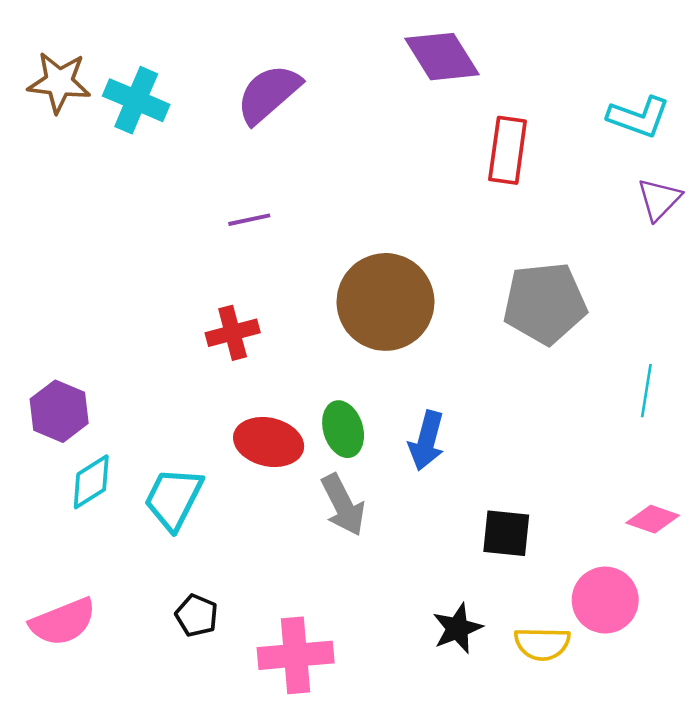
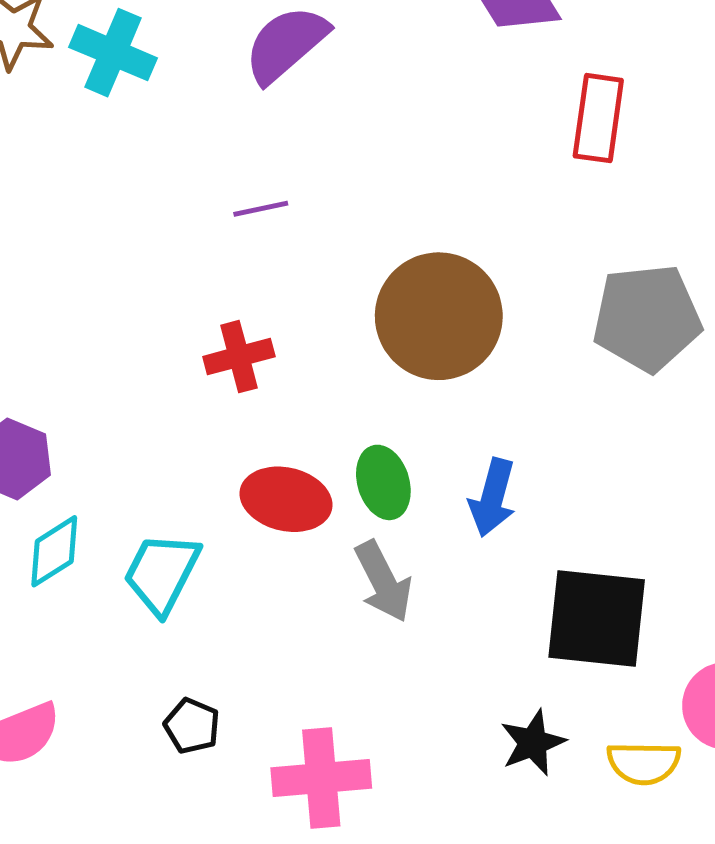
black square: (506, 533) -> (597, 618), size x1.6

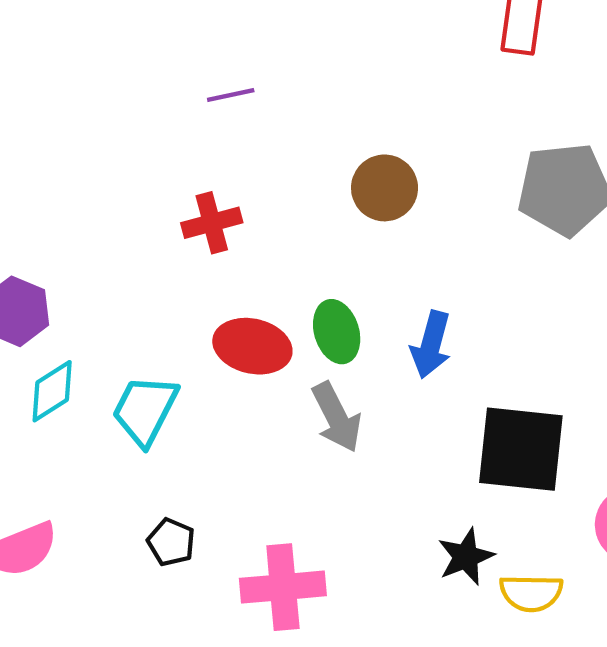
brown circle: (439, 316) -> (385, 188), size x0.6
yellow semicircle: (644, 763) -> (531, 593), moved

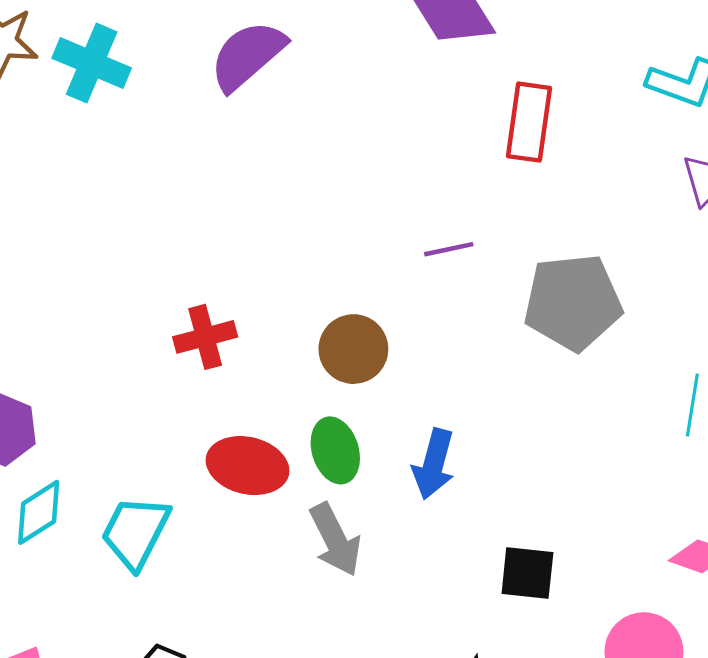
purple line: (231, 95) -> (449, 249), moved
brown circle: (385, 188) -> (353, 349), moved
black square: (521, 449) -> (527, 573), size x0.6

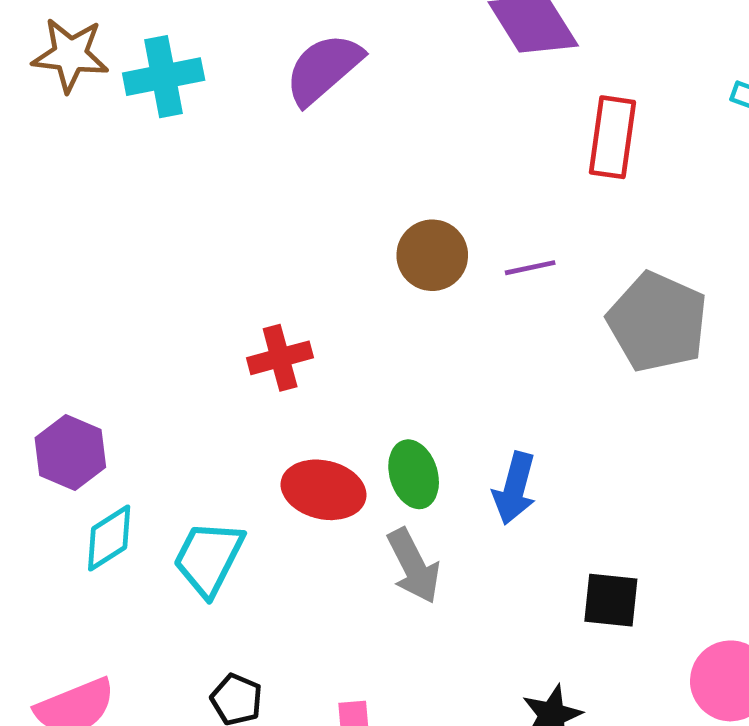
cyan cross: (92, 63) -> (164, 77), turned -34
gray pentagon: (573, 302) -> (657, 322), turned 30
brown circle: (353, 349) -> (432, 255), moved

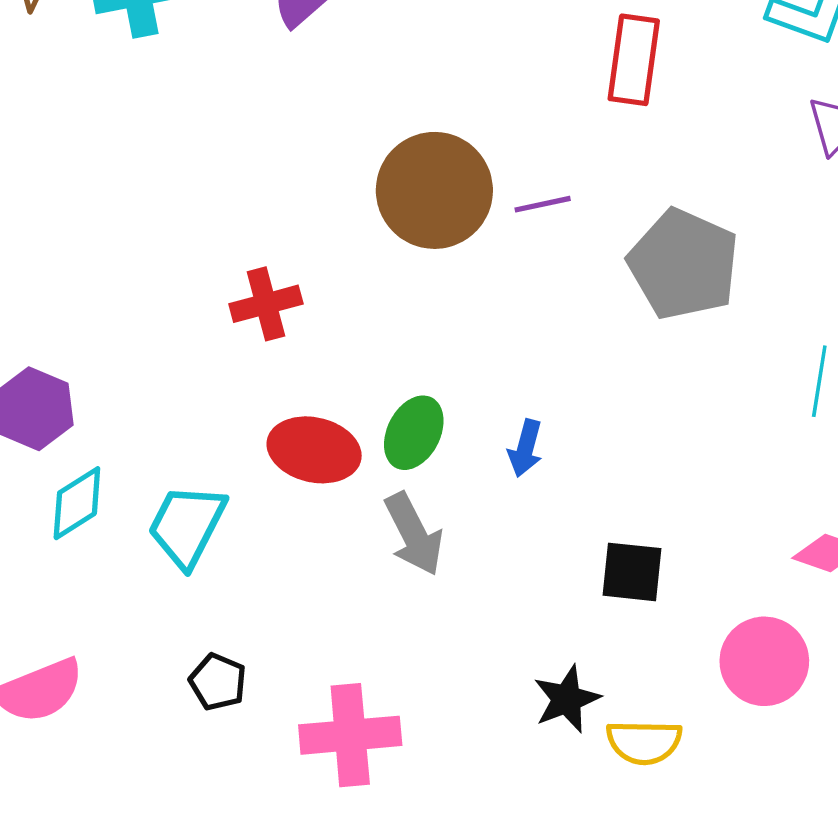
brown circle: (432, 255) -> (434, 190), size x1.5
green ellipse: (414, 474) -> (414, 433), turned 44
blue arrow: (515, 488) -> (525, 448), size x0.7

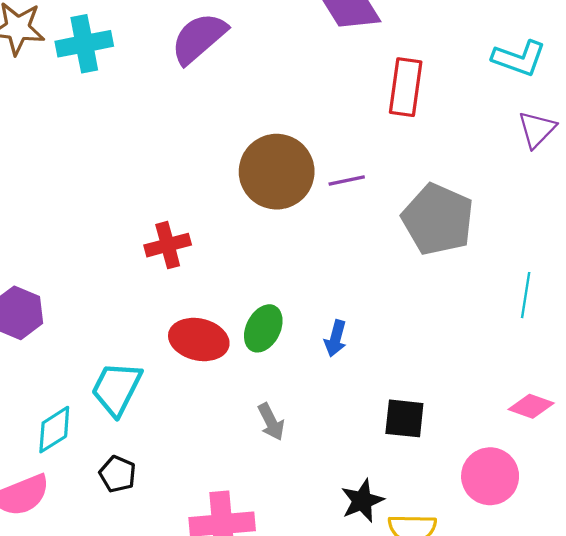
cyan diamond: (77, 503) -> (54, 430), moved
gray arrow: (414, 534) -> (271, 422), moved, size x0.7
black pentagon: (218, 682) -> (118, 474), moved

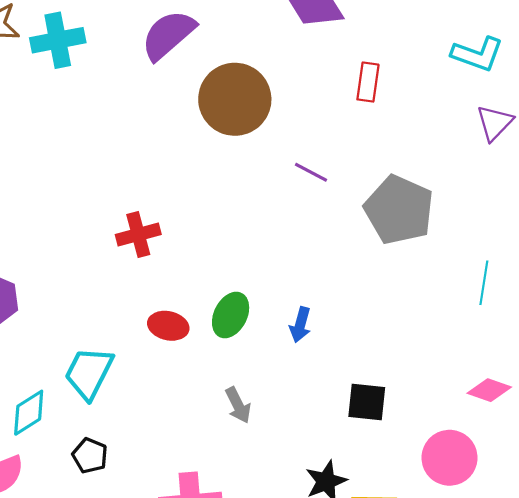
red rectangle: (406, 87) -> (368, 82), size x0.7
brown circle: (277, 172) -> (235, 99), moved
purple line: (347, 181) -> (311, 172), turned 40
red ellipse: (199, 340) -> (168, 326), size x0.7

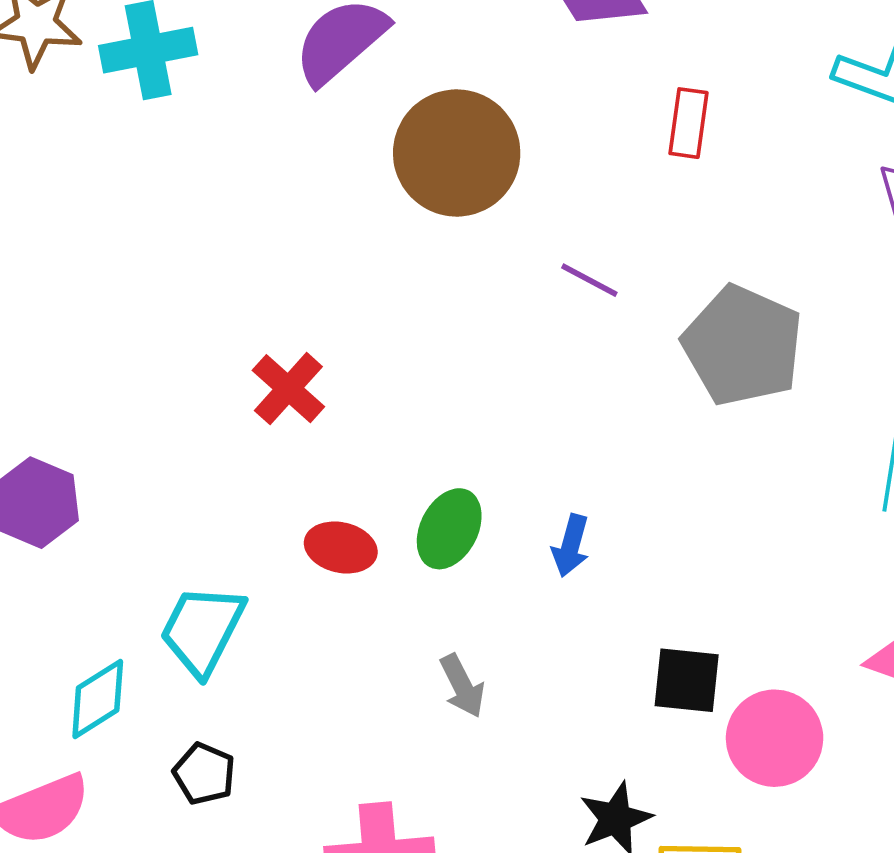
red cross: (138, 234) -> (288, 389), turned -33
pink circle: (450, 458) -> (775, 738), moved

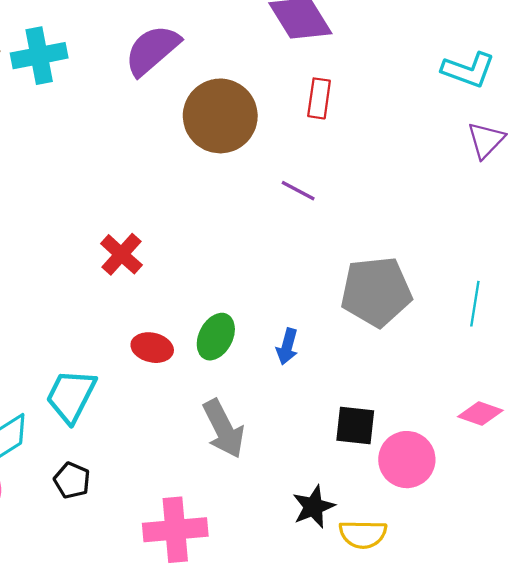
red rectangle: (689, 123) -> (319, 98), moved
gray pentagon: (743, 346) -> (376, 292), moved, turned -30
gray arrow: (462, 686) -> (224, 429), size x1.6

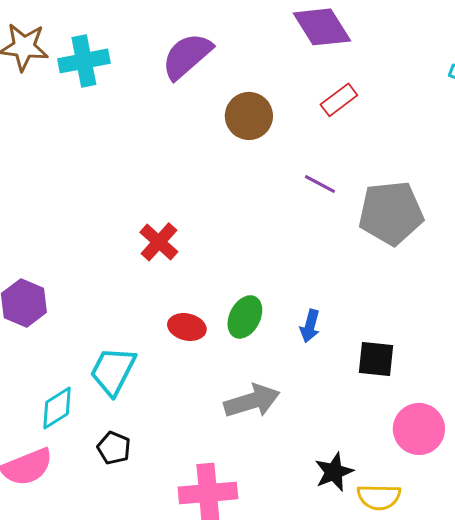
red rectangle: (319, 98) -> (339, 100), turned 45
brown circle: (220, 116) -> (249, 116), size x0.7
gray pentagon: (376, 292) -> (391, 213), moved
black square: (355, 426) -> (376, 359), moved
gray arrow: (224, 429) -> (252, 401), turned -80

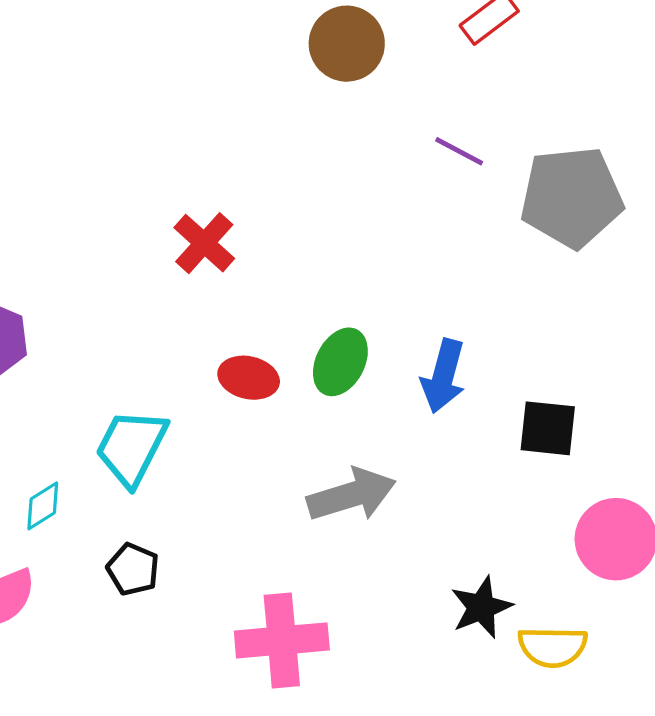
blue arrow: (310, 326) -> (443, 376), size x1.4
cyan diamond: (57, 408) -> (43, 506), size x0.7

